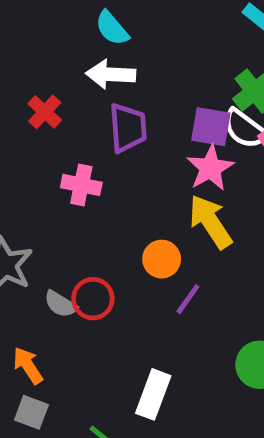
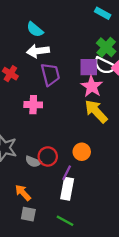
orange circle: (162, 259) -> (82, 152), moved
purple line: (188, 299) -> (67, 173), moved
white rectangle: (153, 394) -> (67, 189), moved

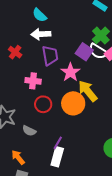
purple square: (89, 67) -> (84, 52), turned 30
pink star: (92, 86) -> (70, 72), moved
orange circle: (82, 152) -> (73, 103), moved, size x1.5
red circle: (48, 156) -> (43, 104), moved

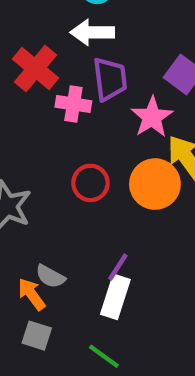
red cross: (15, 52) -> (35, 69), size x1.5
pink cross: (33, 81) -> (73, 104), moved
gray semicircle: (29, 131) -> (50, 276), moved

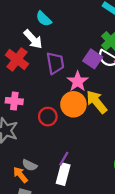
white arrow: (92, 32) -> (33, 39), moved, turned -130
pink cross: (73, 104) -> (14, 101), moved
orange circle: (155, 184) -> (73, 104), moved

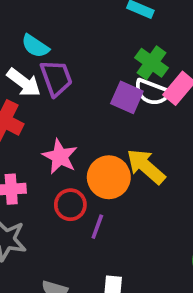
purple trapezoid: (55, 63) -> (56, 78), moved
pink star: (78, 81) -> (60, 157), moved
purple line: (64, 159) -> (97, 227), moved

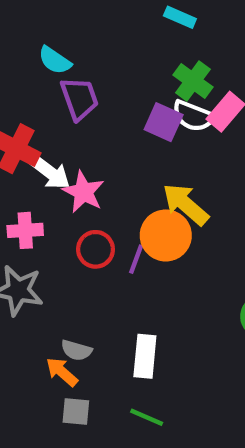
white arrow: (24, 83) -> (50, 172), moved
orange circle: (109, 177) -> (166, 235), moved
purple line: (97, 227) -> (136, 259), moved

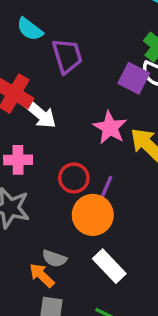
cyan semicircle: (55, 60) -> (30, 29), moved
pink star: (83, 192) -> (110, 128), moved
orange circle: (166, 235) -> (93, 215), moved
white rectangle: (145, 356) -> (109, 266), turned -52

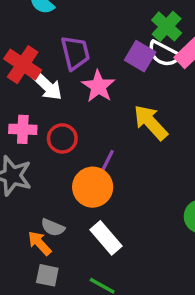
purple trapezoid: (67, 56) -> (75, 53), moved
pink star: (110, 128) -> (98, 86), moved
red circle: (74, 178) -> (62, 138), moved

